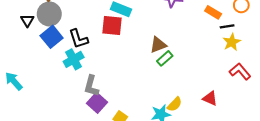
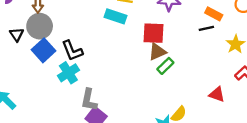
red square: (112, 25) -> (153, 33), moved
black line: (227, 26) -> (206, 28), moved
red triangle: (210, 98) -> (217, 94), moved

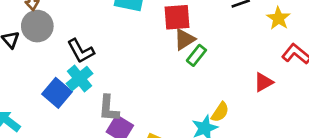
blue square: (44, 50) -> (57, 93), moved
red triangle: (217, 94) -> (263, 82), turned -42

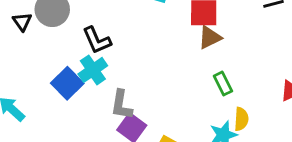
green rectangle: (196, 55) -> (223, 84), moved, turned -70
yellow semicircle: (220, 112) -> (241, 119), turned -35

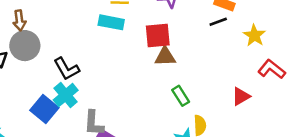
brown triangle: (210, 37) -> (165, 57), turned 30

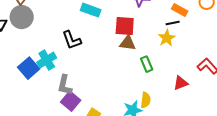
yellow star: (254, 35) -> (167, 38), moved
black L-shape: (67, 69) -> (72, 40), moved
green rectangle: (181, 96) -> (147, 64), moved

